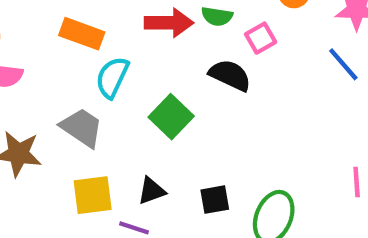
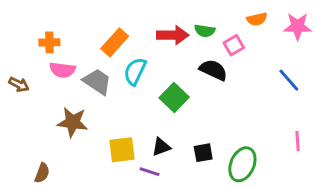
orange rectangle: (82, 34) -> (115, 42), turned -68
blue line: (343, 64) -> (289, 80), moved
gray trapezoid: (82, 128) -> (97, 82), moved

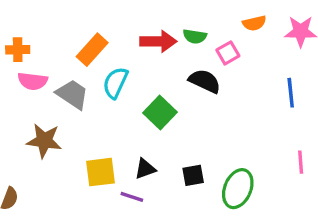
blue line: (289, 80) -> (291, 93), turned 35

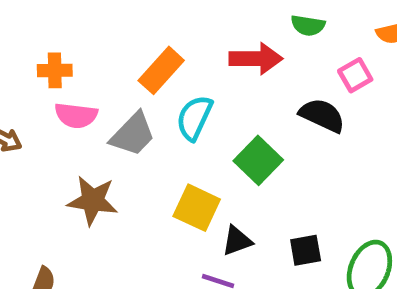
green semicircle: (195, 36) -> (308, 25), moved
gray trapezoid: (72, 94) -> (133, 134), turned 100
yellow square: (100, 172) -> (197, 208), moved, turned 32

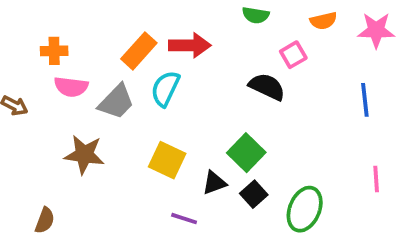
red arrow: (256, 59) -> (190, 45), moved
green square: (258, 160) -> (246, 153), moved
black triangle: (237, 241) -> (214, 183), moved
black square: (306, 250) -> (254, 194), turned -32

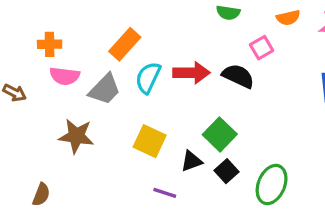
red arrow: (190, 45) -> (191, 73), moved

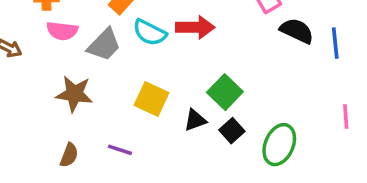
black semicircle: (238, 76) -> (297, 31), moved
cyan semicircle: (148, 78) -> (150, 33), turned -88
purple line: (165, 193) -> (120, 150), moved
brown semicircle: (41, 195) -> (69, 155), moved

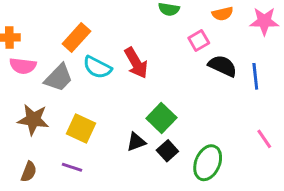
red arrow: (195, 27) -> (136, 63), turned 60
yellow square: (151, 99) -> (81, 128), moved
pink line: (346, 117) -> (264, 139), turned -30

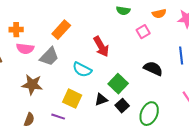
black semicircle: (223, 66) -> (153, 69), moved
cyan semicircle: (97, 67) -> (82, 70), moved
yellow square: (81, 128) -> (72, 99), moved

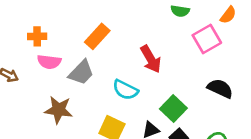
orange semicircle: (159, 14) -> (228, 15), turned -40
pink square: (143, 32) -> (207, 39), size x1.5

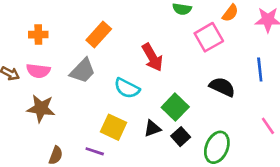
pink semicircle: (49, 62) -> (38, 71), moved
brown star: (59, 110) -> (41, 108), moved

